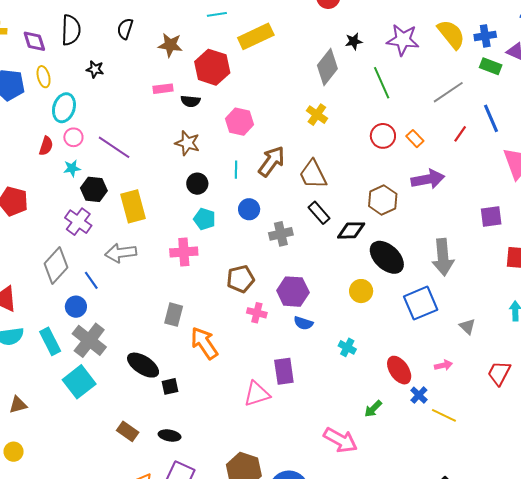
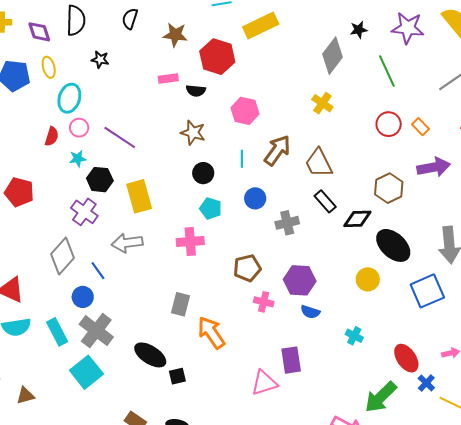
green arrow: (373, 409) -> (381, 397), size x1.8

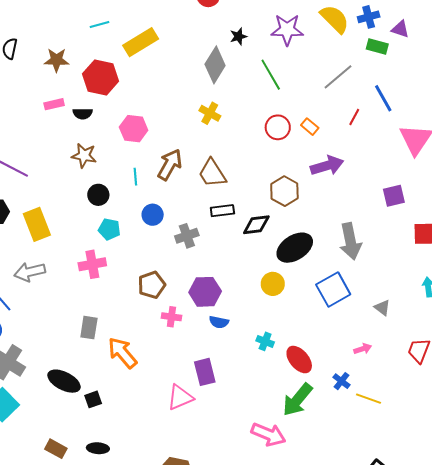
black rectangle: (325, 201) -> (222, 211), turned -50
black ellipse: (393, 245) -> (295, 248), turned -69
red ellipse: (406, 358) -> (299, 360), moved

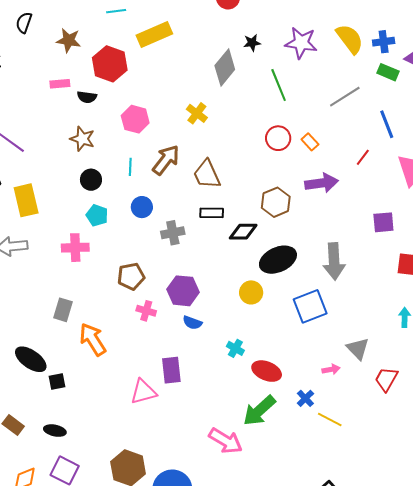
yellow cross: (210, 113) -> (197, 113), moved
red line: (354, 117) -> (363, 157), moved
gray triangle: (382, 308) -> (358, 349), moved, size x1.4
red ellipse: (299, 360) -> (267, 371), turned -36

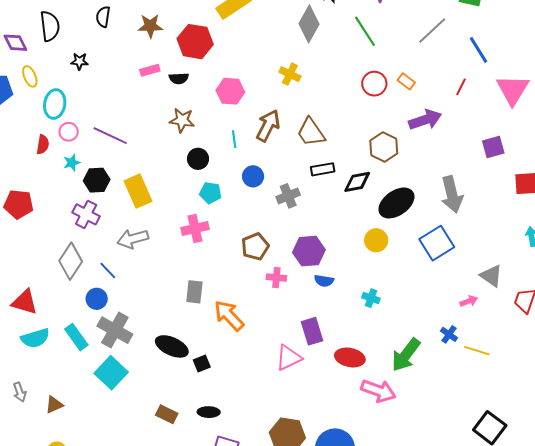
red ellipse: (267, 371) -> (350, 357), moved

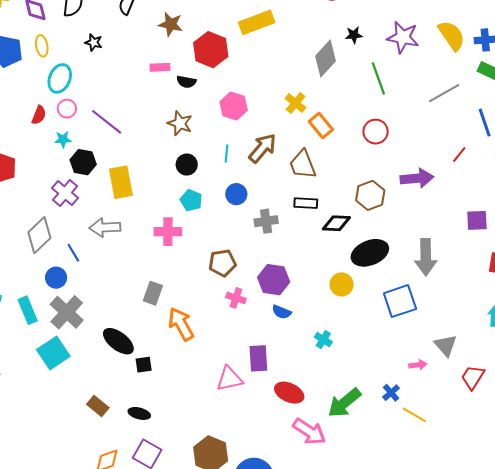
orange rectangle: (406, 81) -> (321, 125), moved, size x1.4

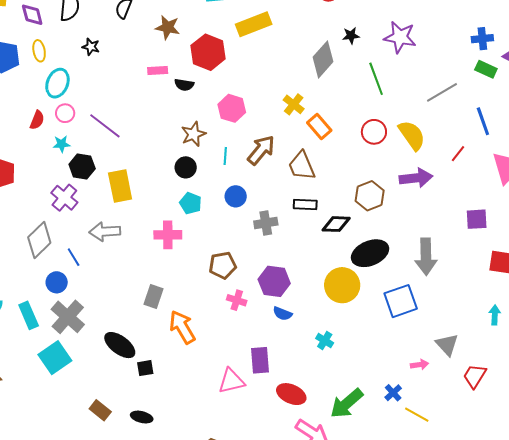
yellow semicircle: (452, 36) -> (412, 135), moved
brown star: (180, 123) -> (194, 134), moved, turned 30
yellow circle: (342, 284) -> (342, 285), size x1.5

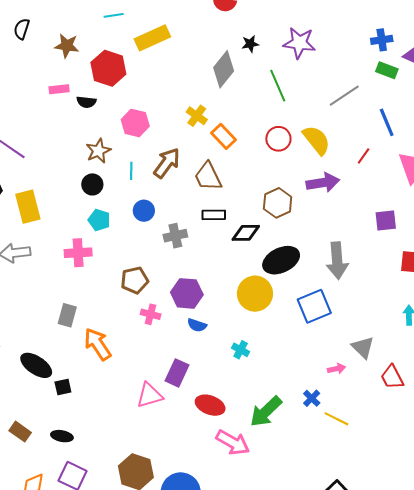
purple rectangle: (260, 360) -> (177, 373), turned 32
red trapezoid: (475, 376) -> (392, 377), turned -56

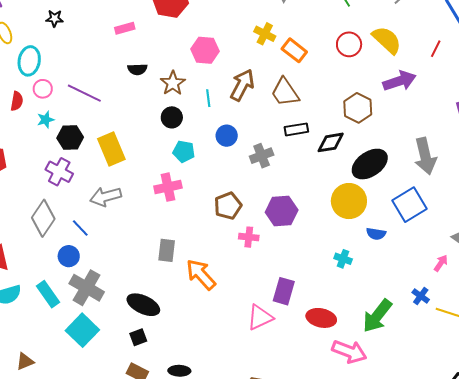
black semicircle: (86, 102) -> (137, 69), moved
blue semicircle: (197, 325) -> (376, 234), moved
pink arrow: (337, 369) -> (441, 263), turned -36
black square: (63, 387) -> (138, 337), moved

